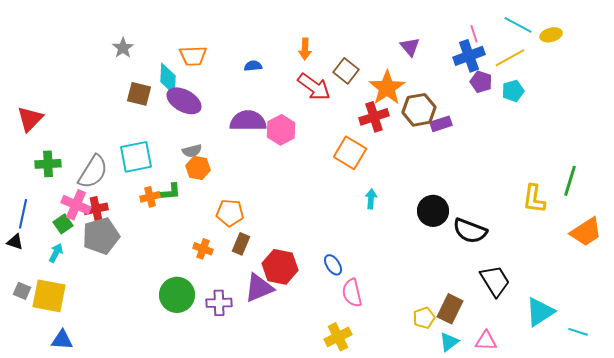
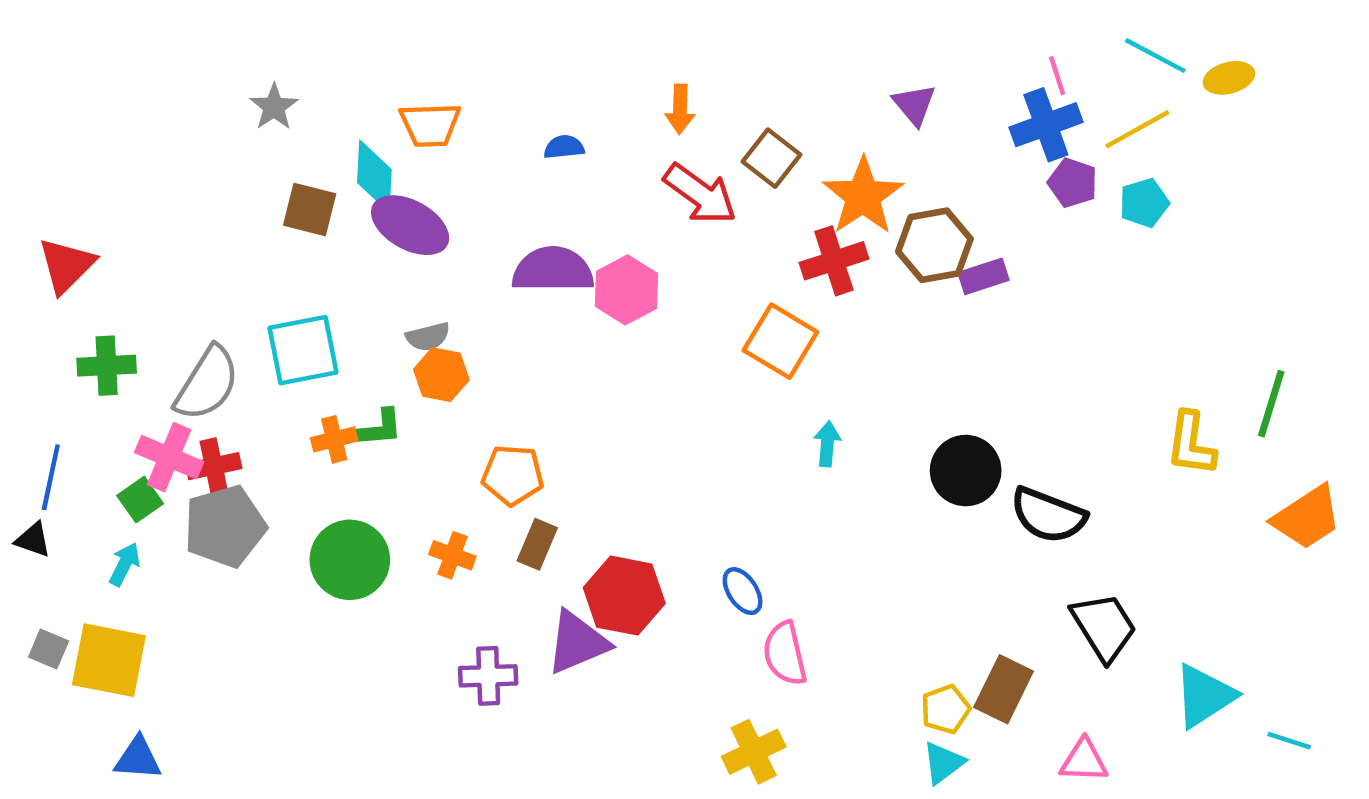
green circle: (177, 295) -> (350, 560), moved
cyan triangle: (449, 342) -> (943, 763), moved

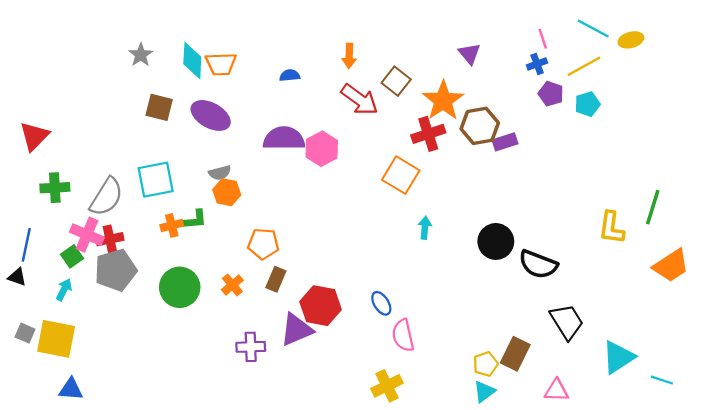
blue cross: (1046, 125) -> (537, 64), size x0.6
cyan diamond: (374, 176) -> (192, 61), moved
orange cross: (452, 555) -> (232, 285), turned 30

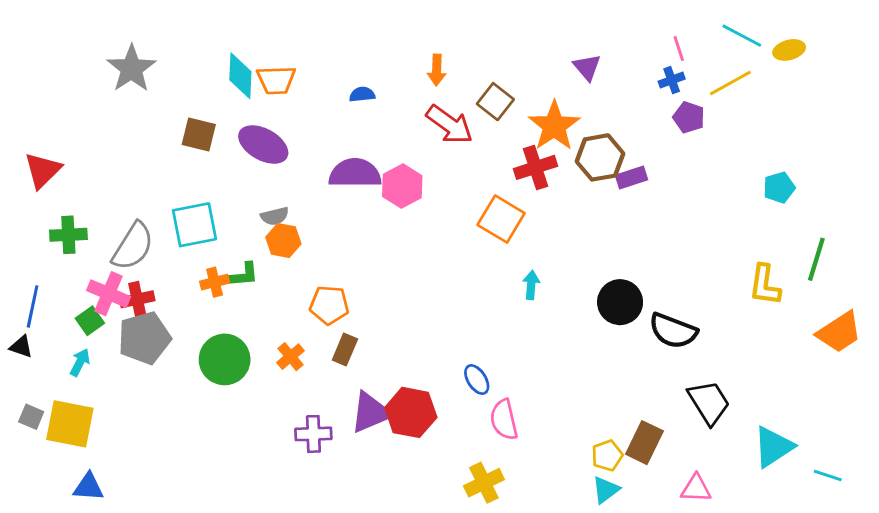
gray star: (141, 55) -> (131, 69), moved, size x1.6
cyan pentagon: (587, 104) -> (779, 188), moved
red hexagon: (321, 306) -> (411, 412), moved

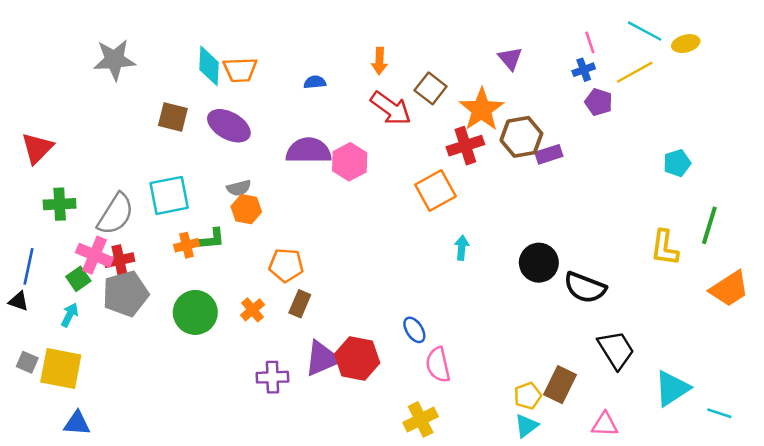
gray star: (131, 69) -> (114, 60), turned 30
orange square: (501, 219) -> (436, 190), turned 30

